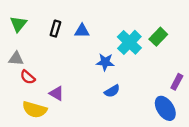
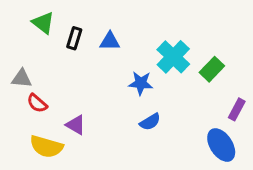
green triangle: (18, 24) -> (43, 23), moved, turned -30
green rectangle: (158, 37) -> (212, 69), moved

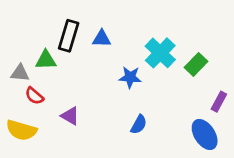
green triangle: (43, 23) -> (46, 60), moved, turned -40
black rectangle: (74, 38) -> (69, 36), size x1.5
blue semicircle: (150, 122) -> (139, 124), moved, turned -30
yellow semicircle: (46, 147) -> (21, 130), moved

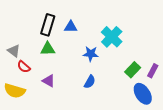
green triangle: (46, 60) -> (48, 49), moved
green rectangle: (196, 64) -> (133, 70), moved
gray triangle: (20, 73) -> (14, 51), turned 32
blue semicircle: (139, 124) -> (90, 82), moved

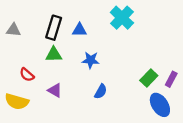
cyan cross: (112, 37) -> (122, 18), moved
gray triangle: (14, 51) -> (13, 30), moved, turned -32
blue star: (91, 54) -> (91, 60), moved

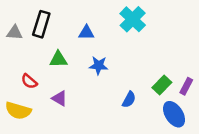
black rectangle: (54, 28) -> (41, 24), moved
blue semicircle: (101, 91) -> (129, 100), moved

